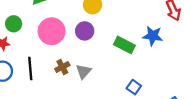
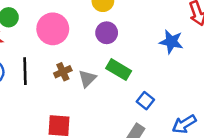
purple circle: (85, 31) -> (107, 33), moved
green rectangle: (124, 45) -> (119, 70), moved

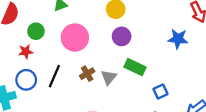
black line: (25, 71) -> (54, 76), turned 30
blue square: (145, 101) -> (160, 92), turned 32

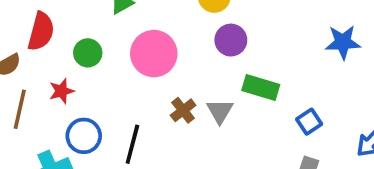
blue star: (178, 39) -> (343, 42), moved
red star: (26, 52) -> (61, 91), moved
black line: (54, 76) -> (132, 144), moved

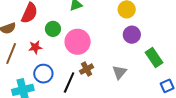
pink circle: (154, 54) -> (78, 42), moved
green rectangle: (261, 88) -> (154, 57), moved, turned 30
brown cross: (183, 110) -> (87, 69), moved

